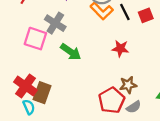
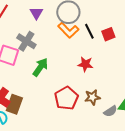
green arrow: (71, 52) -> (40, 67), turned -90
red pentagon: (112, 100) -> (66, 98), moved
gray semicircle: (134, 107) -> (110, 111), moved

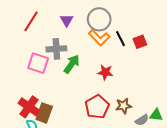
gray cross: (26, 41) -> (56, 49), turned -36
red star: (85, 64) -> (105, 72), moved
green arrow: (40, 67) -> (72, 64), moved

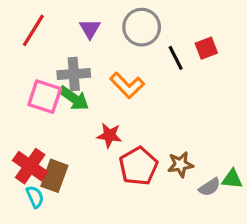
orange L-shape: (99, 38) -> (127, 85), moved
red square: (140, 42) -> (206, 48), moved
green arrow: (72, 64) -> (74, 98), moved, turned 90
red star: (105, 72) -> (109, 135), moved

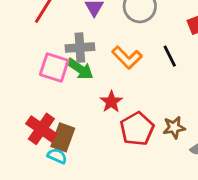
black line: (176, 58) -> (170, 56), moved
red star: (109, 135) -> (111, 102), turned 30
cyan semicircle: (35, 197) -> (57, 156), moved, turned -42

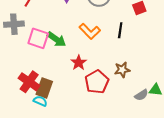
gray cross: (80, 48) -> (14, 24), moved
black line: (170, 56) -> (120, 30), turned 35
brown star: (174, 127) -> (122, 70), moved

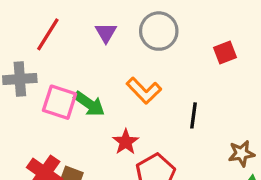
black line: (120, 30) -> (193, 115), moved
brown star: (122, 70) -> (241, 153), moved

